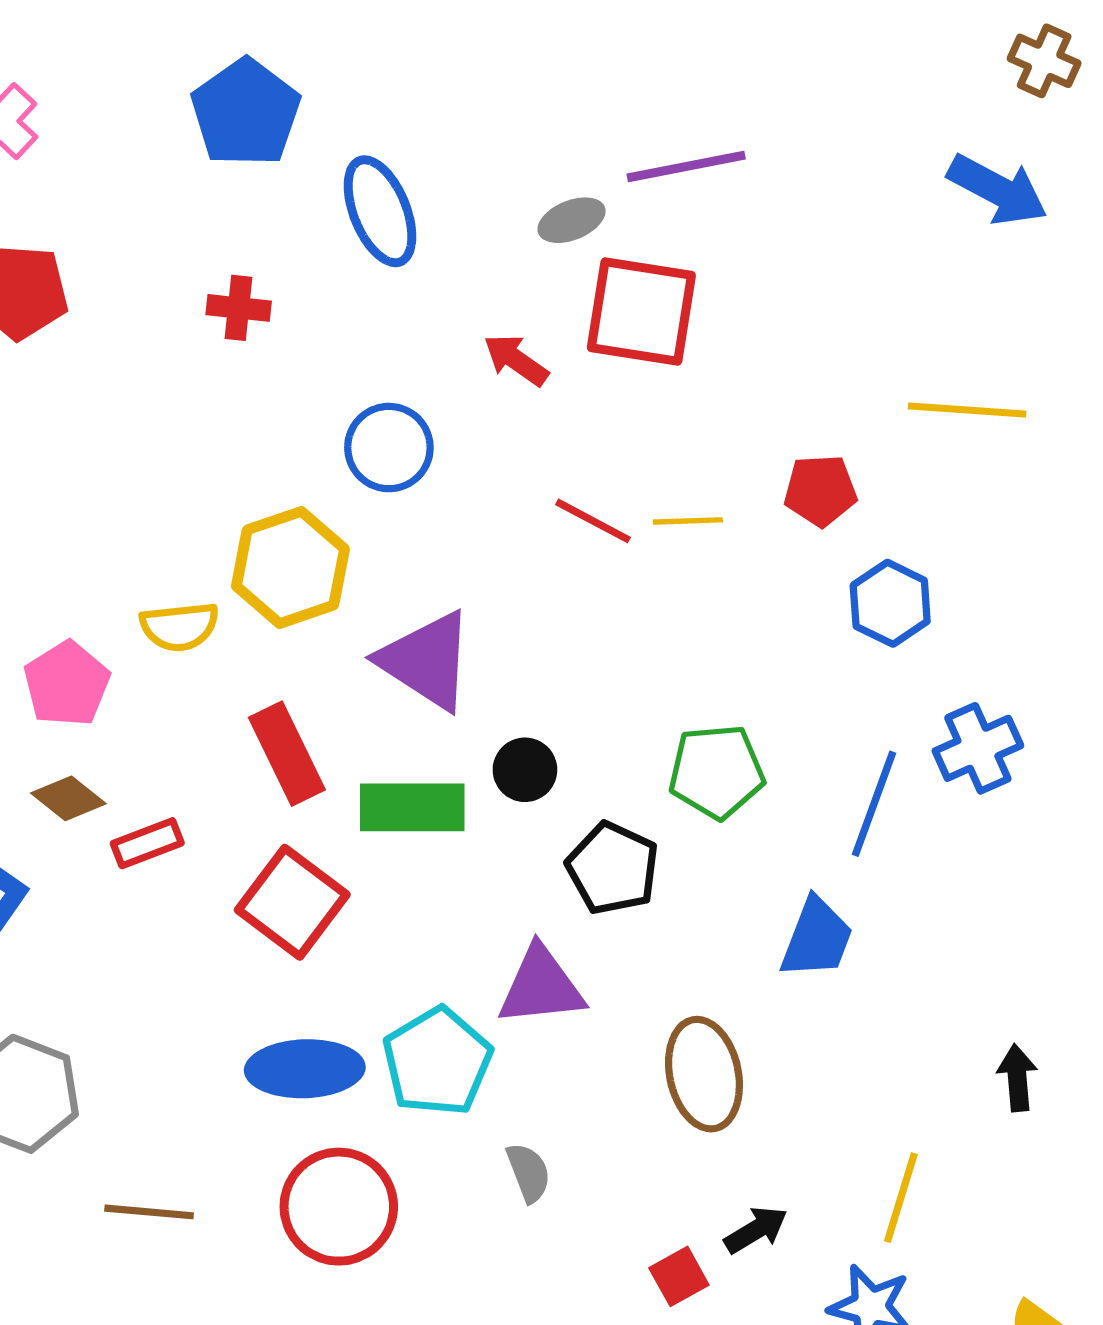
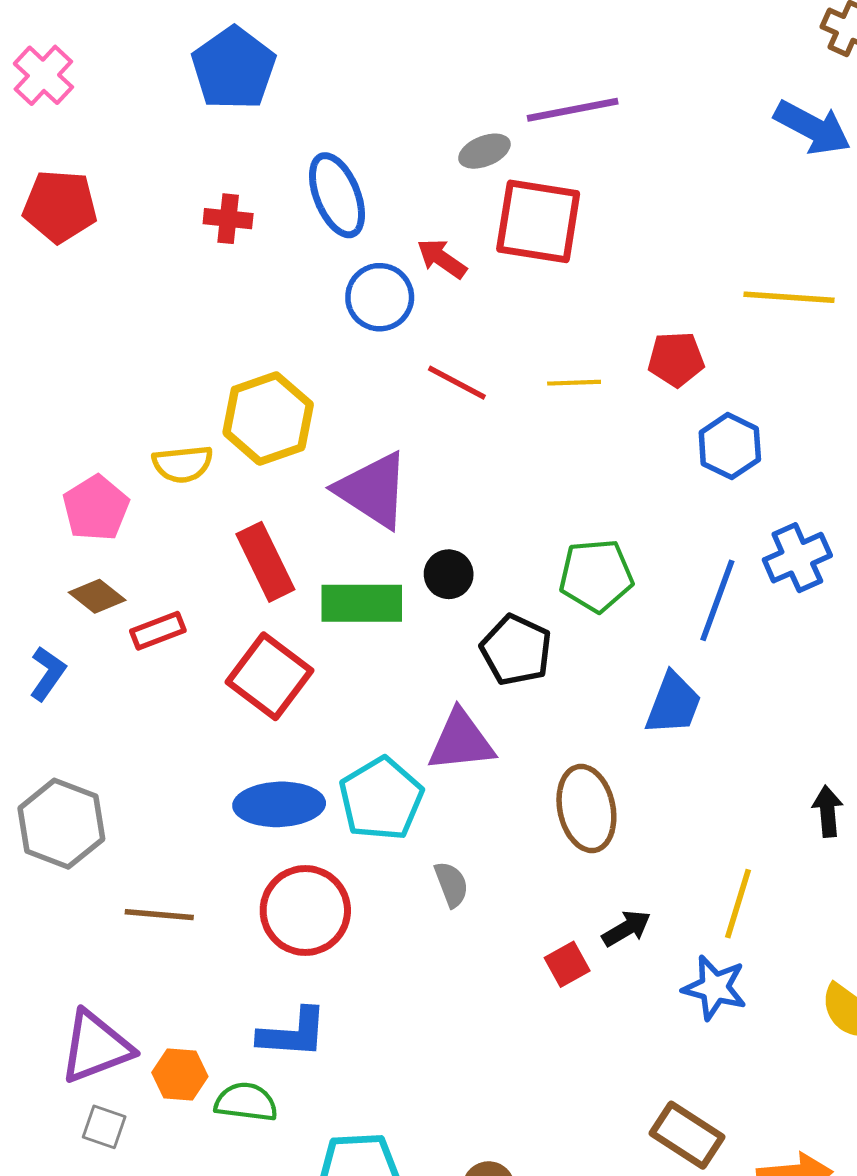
blue ellipse: (380, 211) -> (337, 195), moved
blue circle: (389, 448) -> (380, 297), moved
red line: (593, 521) -> (457, 383), moved

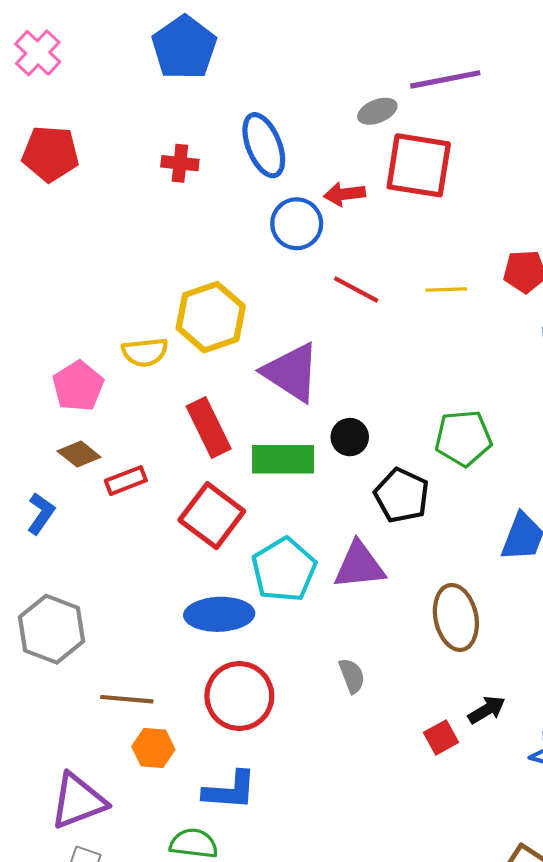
red arrow: (442, 259) -> (344, 194), turned -42
cyan pentagon: (381, 799) -> (284, 570), moved
orange hexagon: (180, 1075) -> (153, 748), moved

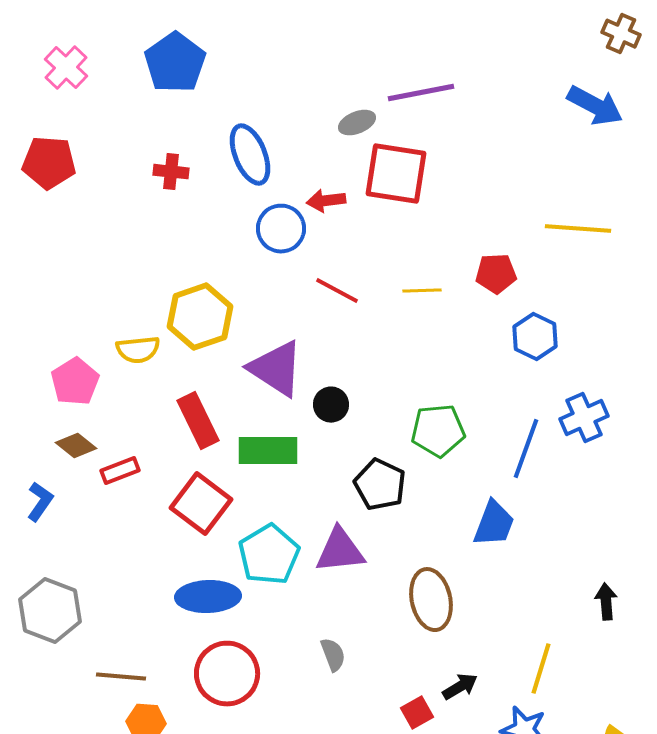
pink cross: (38, 53) -> (66, 68), moved
black circle: (350, 437) -> (331, 405), moved

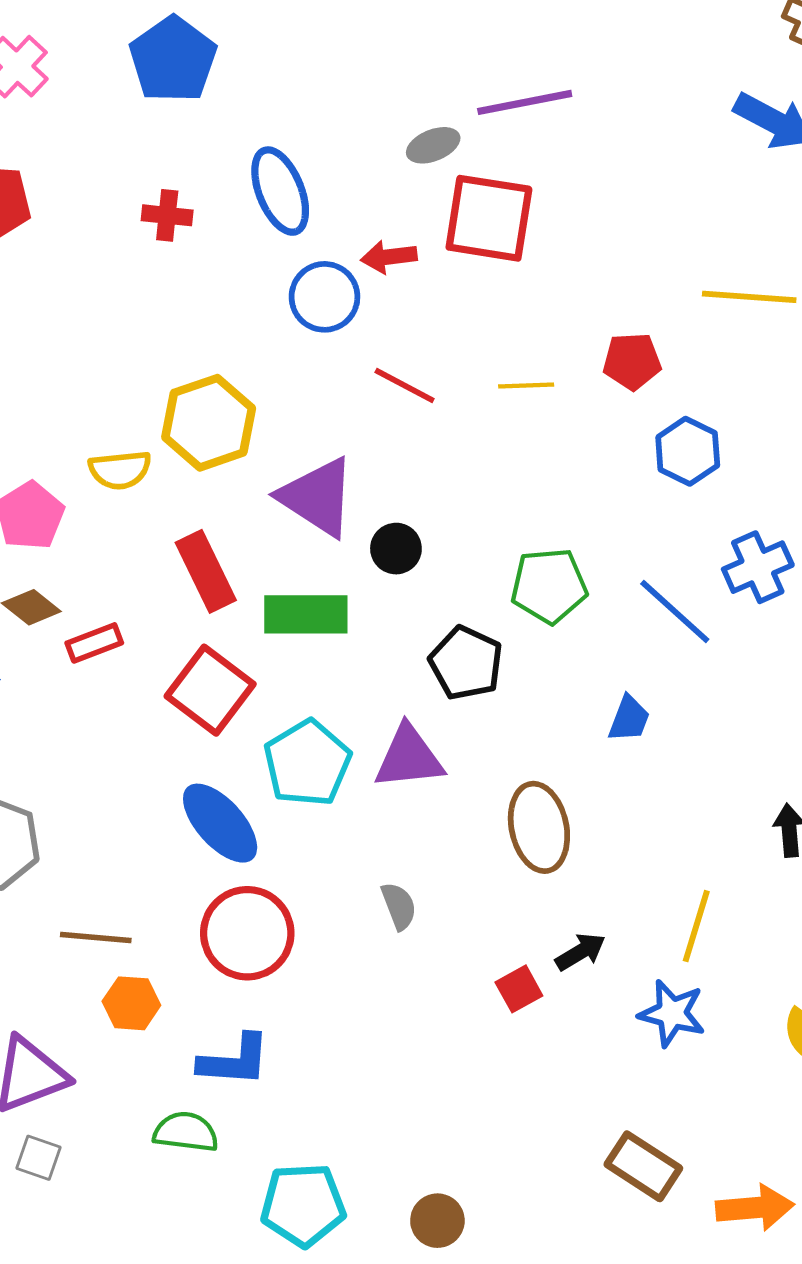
blue line: (526, 449) -> (675, 611), turned -68
blue trapezoid: (494, 524) -> (629, 719), size x0.7
blue ellipse: (208, 597) -> (220, 823), turned 50

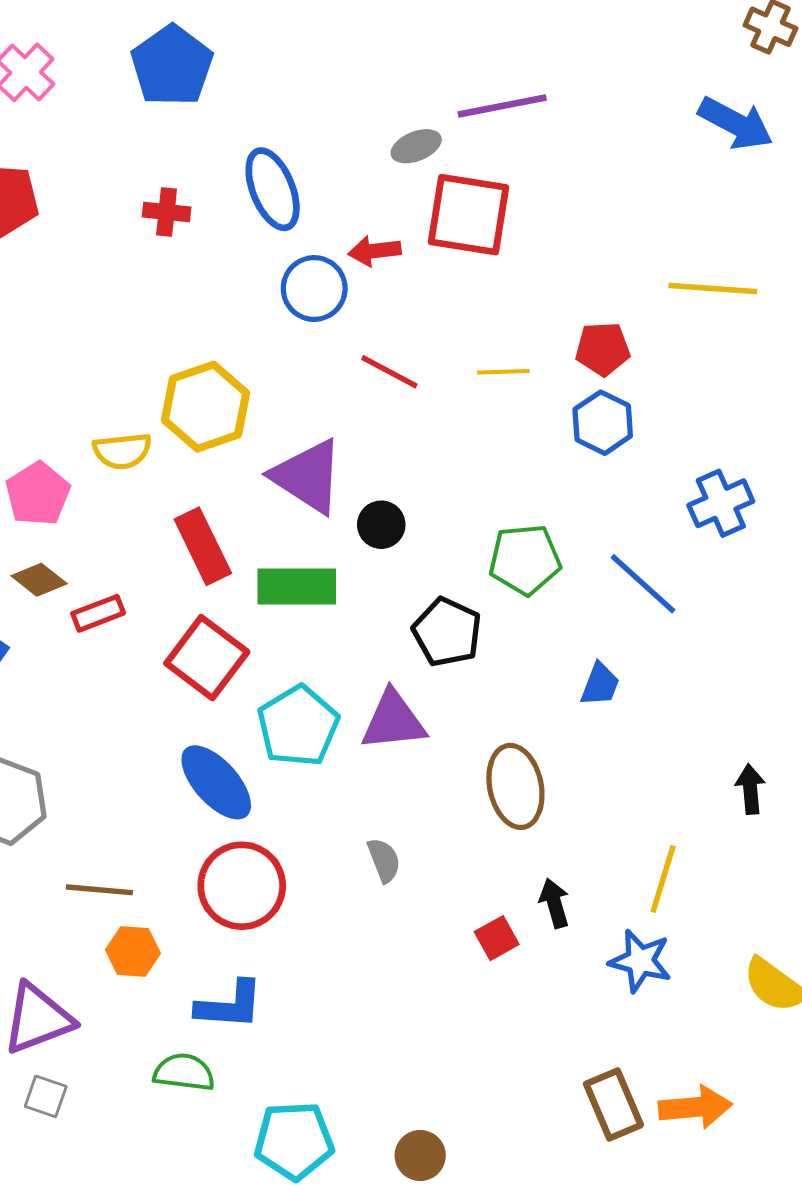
blue hexagon: (688, 451) -> (603, 423), moved
blue cross: (758, 567) -> (721, 503), moved
black arrow: (580, 952) -> (554, 903), turned -75
brown rectangle: (643, 1166) -> (613, 1104), turned 34
orange arrow: (755, 1208) -> (695, 1107), moved

